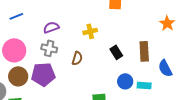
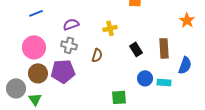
blue semicircle: (165, 68) -> (185, 65), turned -132

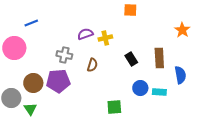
purple semicircle: (71, 24) -> (85, 34), moved
pink circle: (34, 47) -> (14, 48), moved
blue semicircle: (185, 65) -> (180, 75), turned -30

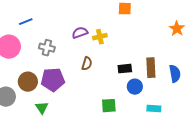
gray cross: (64, 55) -> (47, 48), moved
brown rectangle: (159, 58) -> (151, 68), moved
black rectangle: (131, 59) -> (125, 69), moved, turned -64
cyan rectangle: (159, 92) -> (154, 109), moved
green triangle: (30, 109) -> (42, 108), moved

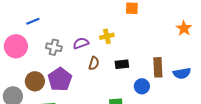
purple semicircle: (80, 33) -> (81, 43), moved
black rectangle: (125, 69) -> (122, 64), moved
blue semicircle: (175, 74) -> (182, 73), turned 90
purple pentagon: (53, 80) -> (60, 79), turned -30

